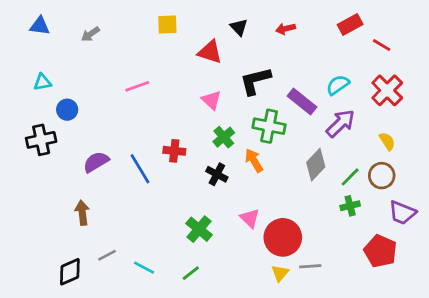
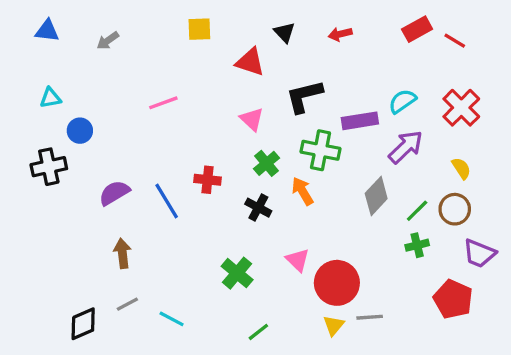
red line: (382, 45) -> (455, 41), moved
purple rectangle: (302, 101) -> (360, 121), turned -48
brown arrow: (82, 213) -> (122, 253), moved
green line: (191, 273) -> (258, 332), moved

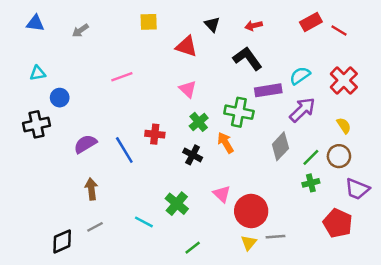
black L-shape: (304, 96) -> (247, 59), moved, turned 68
cyan line: (172, 319) -> (144, 222), moved

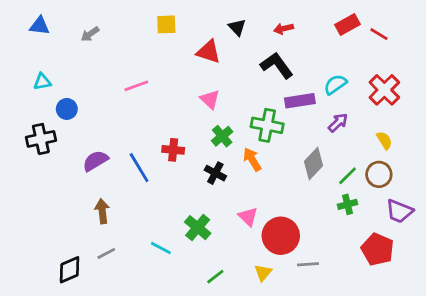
purple arrow: (302, 110) -> (338, 123), size x0.7
yellow triangle: (249, 243) -> (263, 273), moved

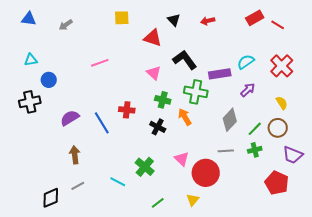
black L-shape: (277, 65) -> (185, 60), moved
green cross: (222, 136) -> (163, 100), turned -35
gray line: (308, 264) -> (226, 151), moved

